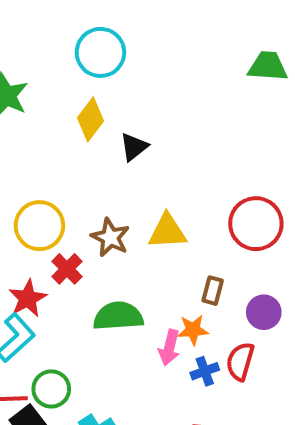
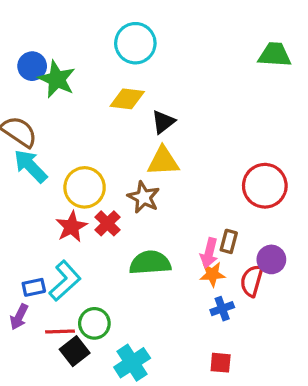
yellow diamond: (91, 119) -> (127, 99), turned 60
yellow triangle: (167, 232) -> (163, 161), moved
red star: (28, 298) -> (71, 227), moved
pink arrow: (169, 348) -> (209, 253), moved
red semicircle: (240, 361) -> (252, 281), moved

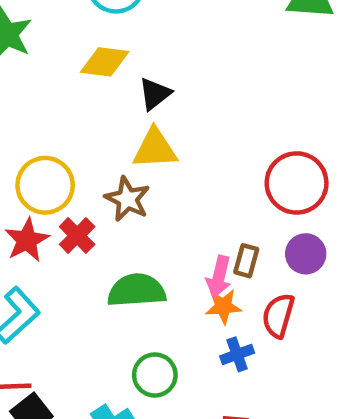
purple circle: (271, 259) -> (306, 254), moved
green circle: (94, 323) -> (155, 375), moved

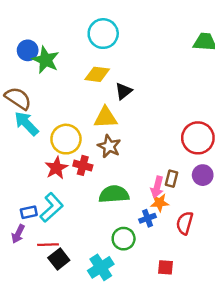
yellow triangle: (155, 149) -> (106, 118), moved
red cross: (77, 236) -> (83, 165), turned -30
red semicircle: (278, 316) -> (185, 223), moved
blue cross: (237, 354) -> (148, 218), moved

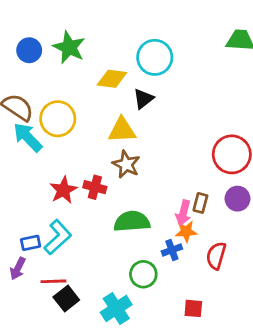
cyan circle: (103, 34) -> (155, 57), moved
green star: (46, 60) -> (69, 47), moved
yellow circle: (66, 139) -> (58, 119), moved

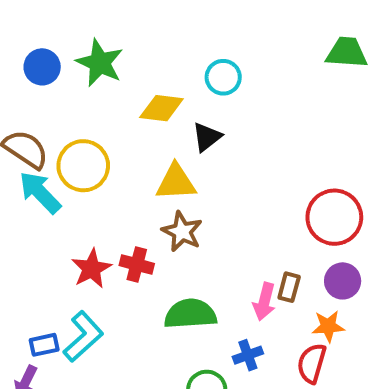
cyan circle: (155, 57) -> (223, 77), size x0.7
orange star: (186, 231) -> (328, 326), moved

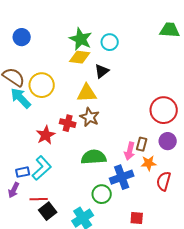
green star: (100, 63) -> (81, 39), moved
red cross: (137, 265) -> (68, 123), moved
orange star: (328, 326) -> (149, 163), moved
blue cross: (248, 355) -> (122, 177), size x1.6
red semicircle: (312, 363) -> (164, 181), moved

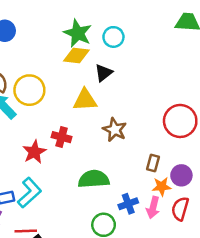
brown star: (90, 117) -> (115, 130), moved
purple circle: (168, 141) -> (181, 175), moved
pink arrow: (130, 151) -> (153, 207), moved
blue cross: (122, 177) -> (128, 204), size x0.7

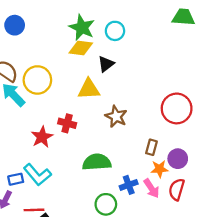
cyan L-shape: (29, 193) -> (37, 175), turned 92
pink arrow: (153, 207) -> (151, 188), turned -48

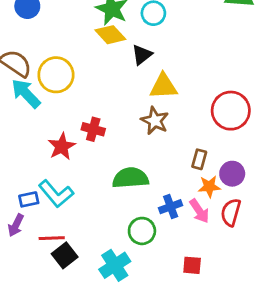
yellow diamond: (81, 48) -> (110, 35), turned 40
yellow triangle: (89, 89) -> (163, 86), moved

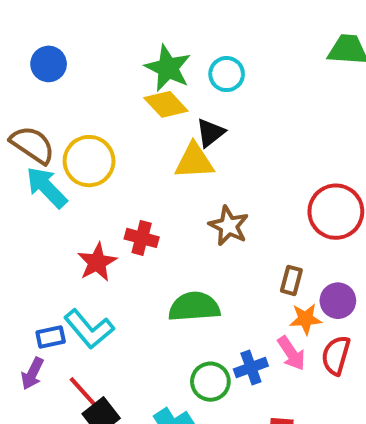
yellow triangle: (163, 86) -> (194, 161), moved
blue cross: (171, 207) -> (251, 367), moved
red line: (52, 238) -> (83, 392), turned 50

